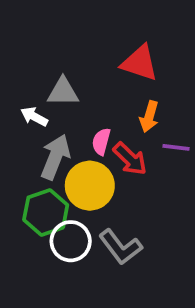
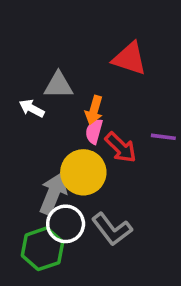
orange arrow: (149, 117) -> (94, 110), moved
gray arrow: (55, 157) -> (53, 194), moved
green hexagon: (46, 212) -> (42, 249), moved

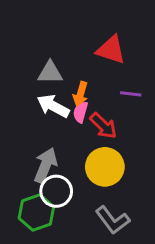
white arrow: (32, 108) -> (53, 106), moved, size x1.5
purple line: (163, 137) -> (131, 94), moved
yellow circle: (83, 172) -> (105, 167), moved
gray L-shape: (112, 229) -> (112, 220), moved

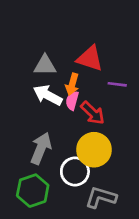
red triangle: (111, 50) -> (90, 58), moved
white circle: (56, 191) -> (75, 171), moved
gray L-shape: (112, 220) -> (101, 197), turned 144

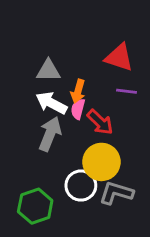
red triangle: (90, 58) -> (119, 57), moved
gray arrow: (41, 148) -> (50, 134), moved
gray L-shape: (101, 197) -> (116, 193), moved

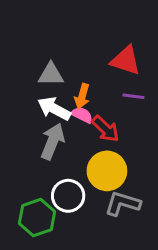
pink semicircle: (78, 109) -> (82, 115), turned 102
white circle: (81, 186) -> (68, 196), moved

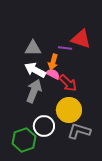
purple line: (133, 96) -> (65, 48), moved

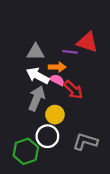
orange arrow: (53, 62) -> (57, 67), turned -105
yellow circle: (69, 110) -> (55, 115), moved, size x0.7

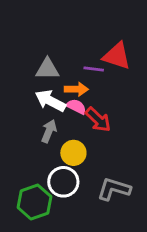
gray arrow: (37, 98) -> (49, 131), size x0.7

